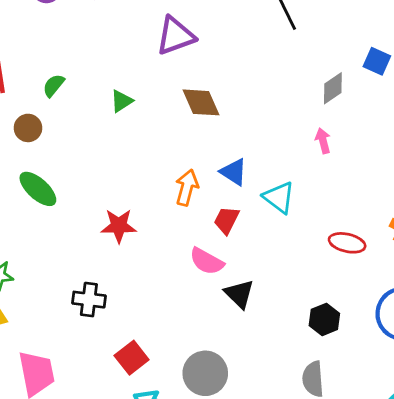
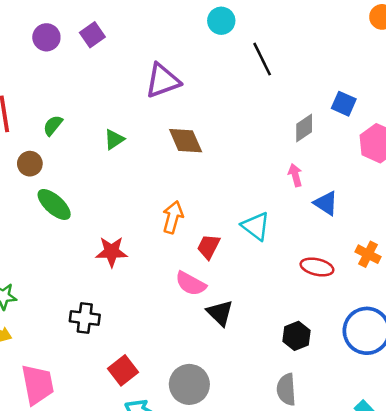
blue triangle: (234, 172) -> (326, 203), moved
green ellipse: (38, 189) -> (54, 204), moved

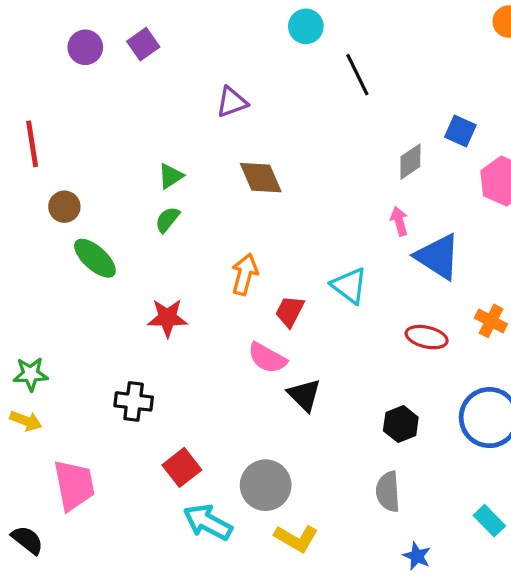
purple triangle: (163, 81) -> (232, 102), size x0.7
green semicircle: (53, 125) -> (167, 220), moved
blue triangle: (326, 203) -> (438, 257), size x1.5

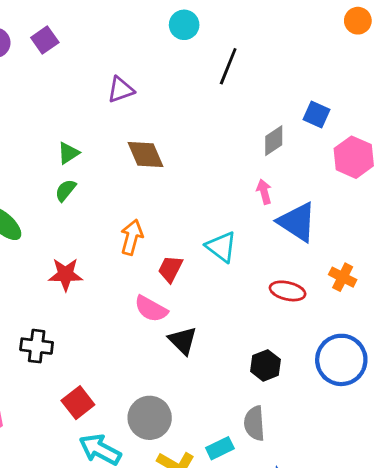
black line: (357, 75) -> (228, 66), turned 48
cyan rectangle: (489, 521) -> (220, 448), moved, turned -72

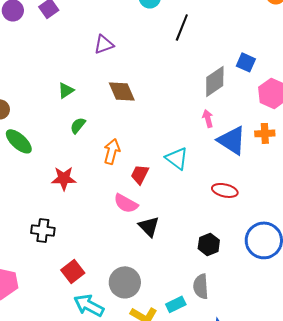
gray diamond: (274, 141) -> (215, 81), size x1.4
green semicircle: (66, 190) -> (78, 125), moved
orange cross: (343, 277) -> (265, 133), moved, turned -30

